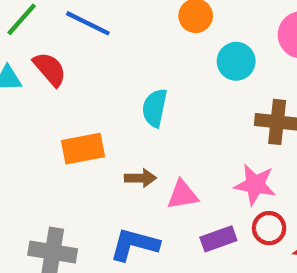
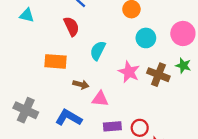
red semicircle: (50, 69) -> (71, 26), moved
pink star: (255, 185) -> (129, 72), moved

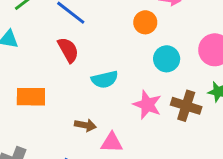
cyan semicircle: (98, 51) -> (105, 79), turned -126
orange rectangle: (56, 61) -> (31, 97), moved

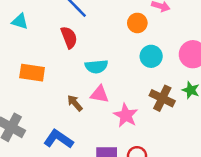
pink star: (147, 105) -> (126, 115), moved
brown arrow: (85, 125) -> (75, 103), turned -150
pink triangle: (112, 142) -> (100, 94), moved

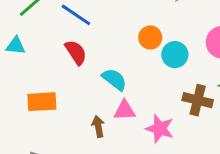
orange circle: (137, 23) -> (150, 38), moved
cyan semicircle: (96, 67) -> (114, 79), turned -125
brown arrow: (75, 103) -> (98, 126), turned 42

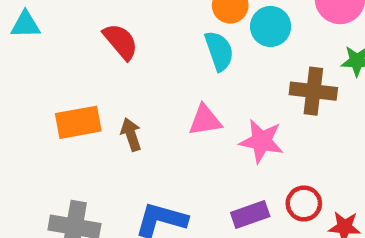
cyan triangle: (16, 46) -> (25, 25), moved
cyan semicircle: (114, 79) -> (219, 51), moved, turned 40
brown arrow: (98, 126) -> (131, 134), moved

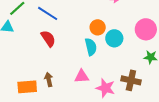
brown cross: (313, 91) -> (131, 80), moved
orange rectangle: (78, 122) -> (27, 87), moved

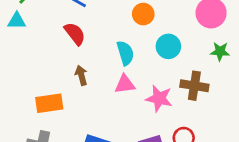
cyan circle: (114, 38) -> (168, 46), moved
cyan semicircle: (91, 47) -> (125, 53), moved
brown arrow: (49, 80) -> (81, 75), moved

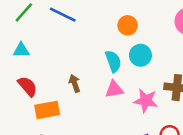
cyan triangle: (17, 21) -> (21, 50), moved
red semicircle: (75, 34) -> (28, 86), moved
cyan circle: (168, 46) -> (140, 55), moved

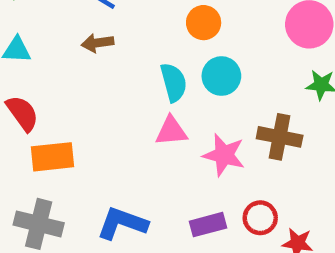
brown arrow: (75, 83) -> (98, 43), moved, turned -84

